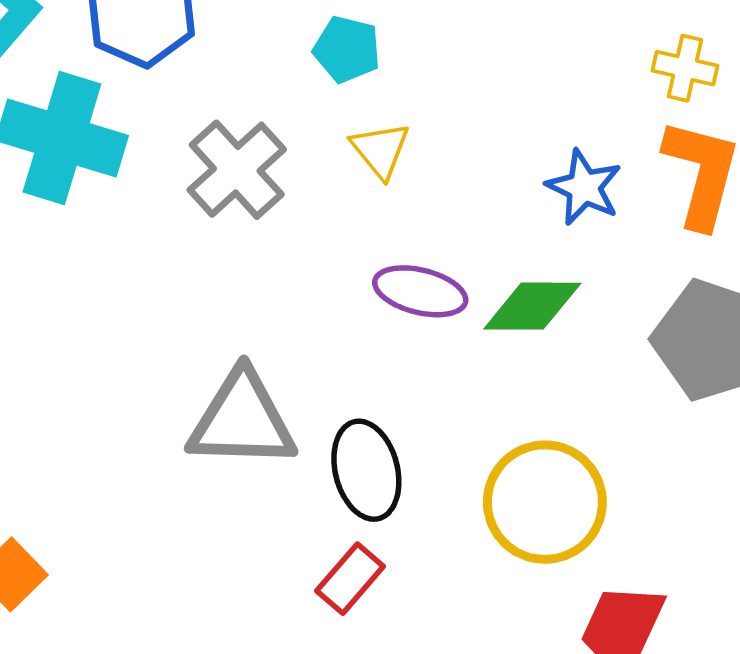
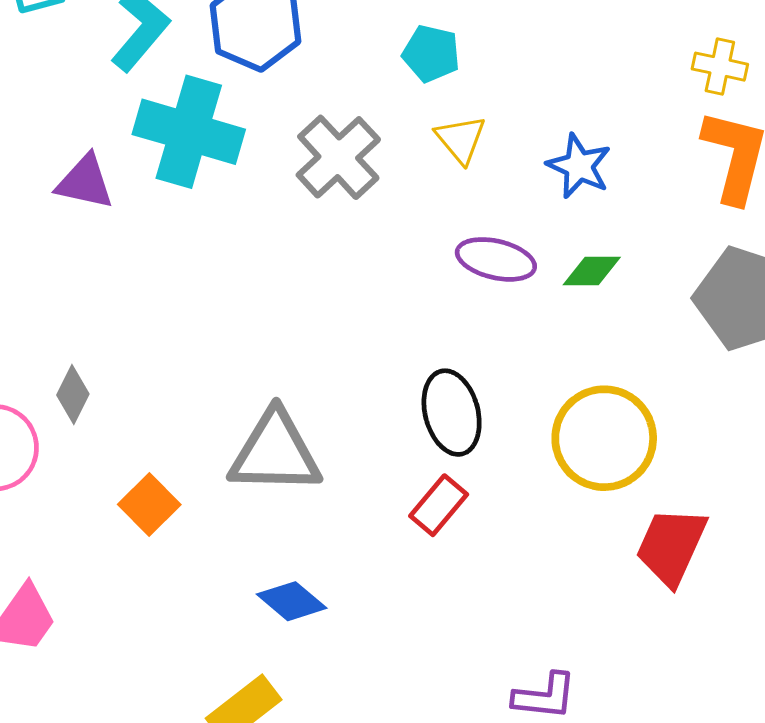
blue star: (584, 187) -> (579, 166), moved
green diamond: (532, 306) -> (592, 271), size x0.7
gray triangle: (242, 420) -> (275, 452), moved

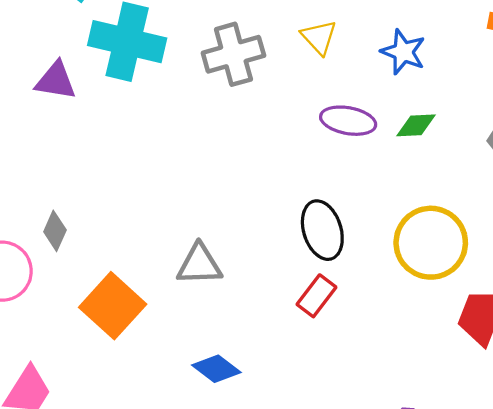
gray cross: (338, 157) -> (233, 54), turned 30
gray triangle: (275, 452) -> (199, 265), size x0.7
orange square: (149, 505) -> (113, 306), size x1.5

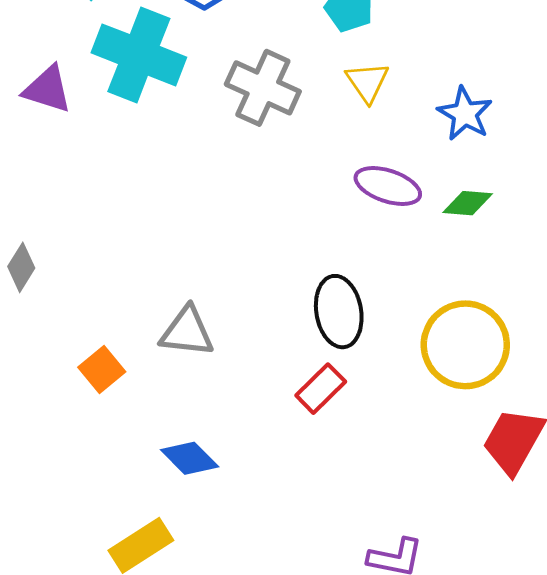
gray cross: (233, 54) -> (263, 88), turned 32
orange square: (113, 306) -> (102, 370), moved, size x0.6

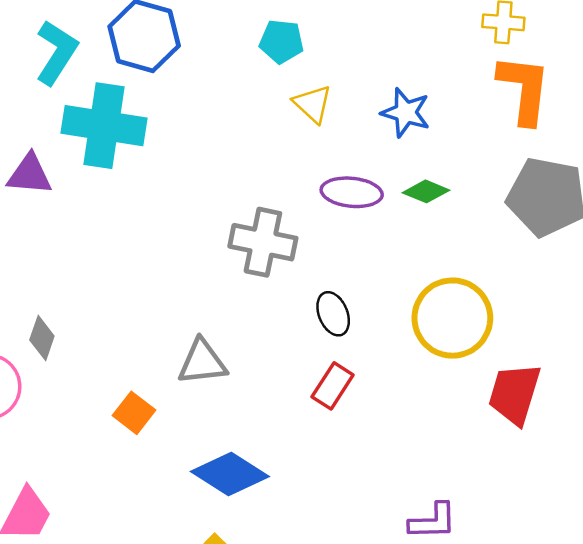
gray cross: (263, 88) -> (263, 242), moved
green diamond: (468, 203) -> (426, 191), turned 30
black ellipse: (339, 312) -> (333, 314), size x0.7
blue diamond: (190, 458) -> (230, 474), size x1.4

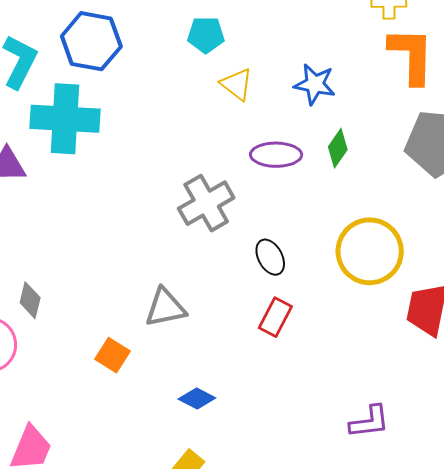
green diamond: (426, 191) -> (338, 148), turned -72
gray cross: (263, 242) -> (206, 203), turned -36
blue diamond: (230, 474) -> (197, 399), size x0.6

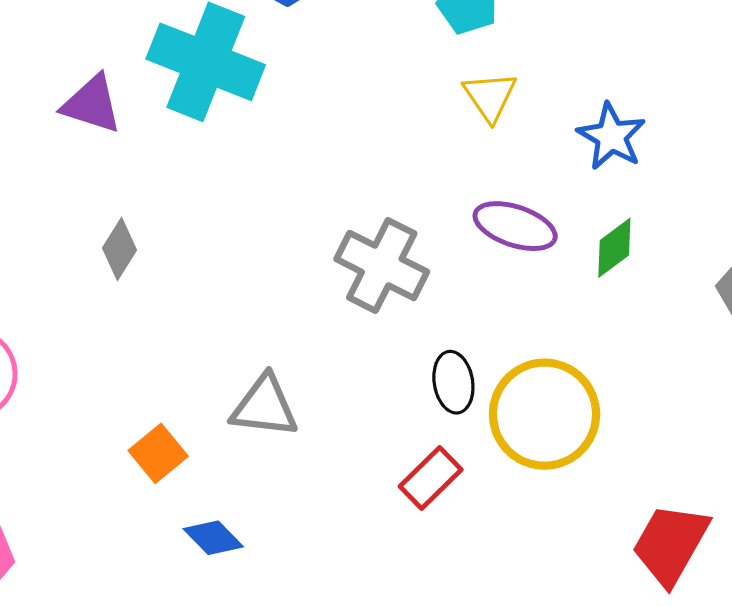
gray cross: (206, 203) -> (382, 265), turned 38
yellow circle: (370, 251) -> (545, 414), moved
gray diamond: (30, 300) -> (120, 249), moved
blue diamond: (197, 399) -> (213, 538), moved

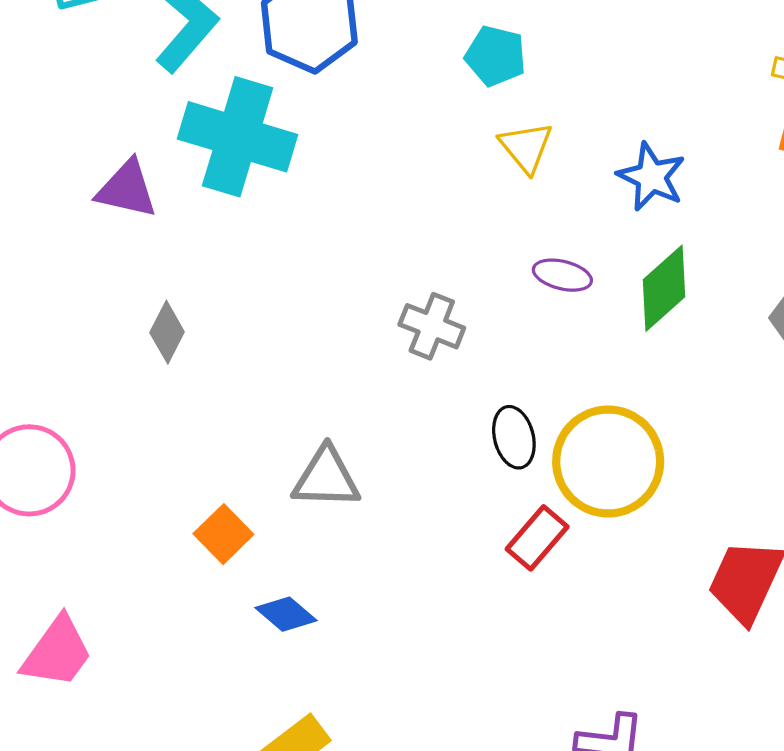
purple ellipse: (515, 226) -> (562, 275), size x0.7
green diamond: (614, 248) -> (664, 288), size x1.4
gray cross: (382, 265) -> (432, 326), size x0.7
red rectangle: (431, 478) -> (537, 538), moved

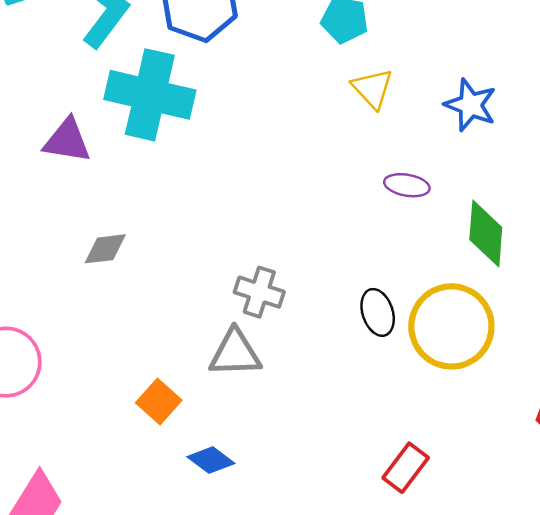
green diamond: (664, 288) -> (486, 234), moved, turned -40
gray cross: (432, 326) -> (259, 292), moved
gray diamond: (167, 332) -> (105, 249), turned 60
red rectangle: (537, 538) -> (406, 468), moved

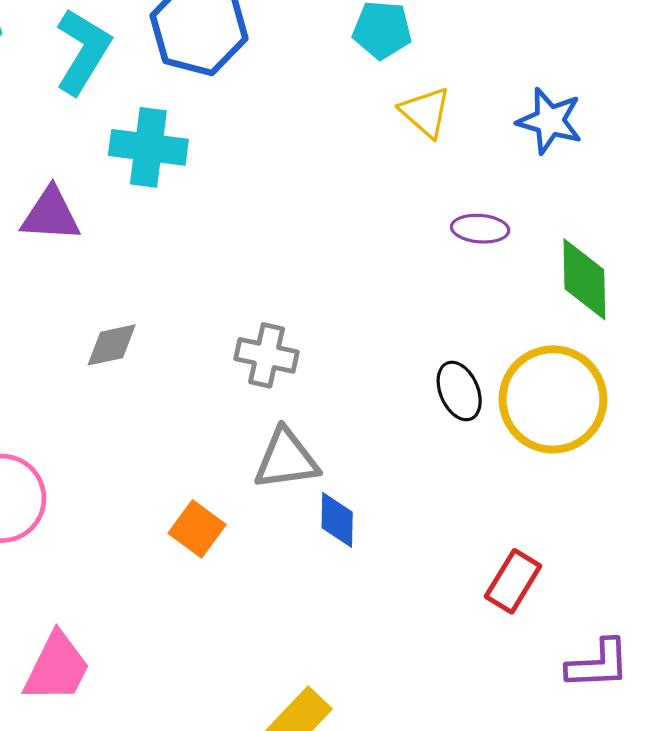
cyan cross: (150, 95) -> (148, 147), size x0.7
gray cross: (259, 292) -> (267, 355), moved
blue diamond: (211, 460) -> (337, 520), moved, turned 60

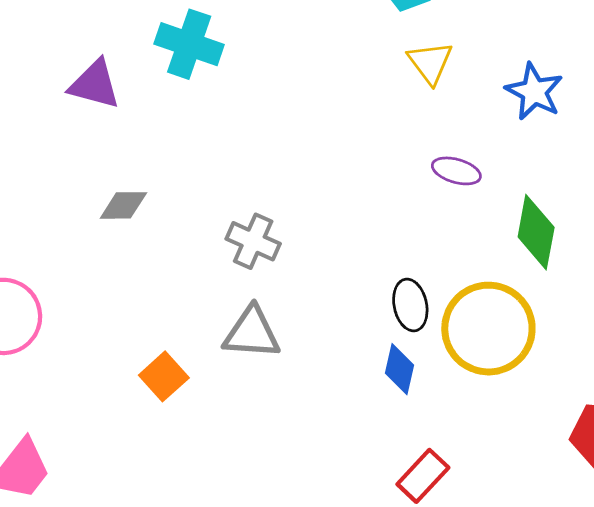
blue diamond: (337, 520) -> (399, 369), moved

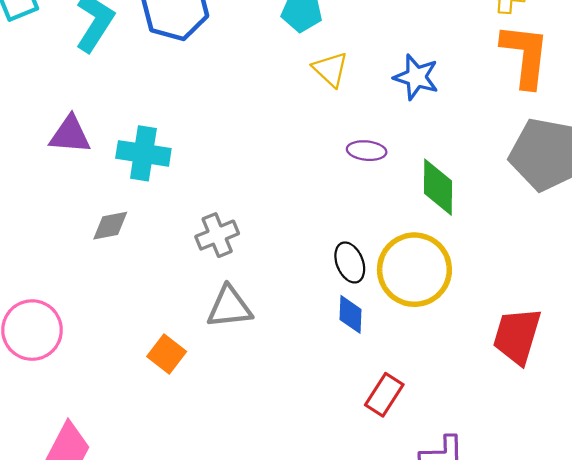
cyan cross: (189, 44) -> (143, 153), moved
gray cross: (253, 241) -> (217, 235), turned -36

